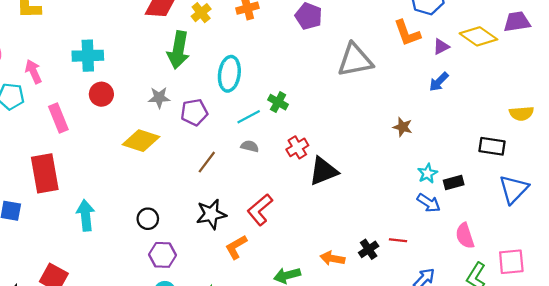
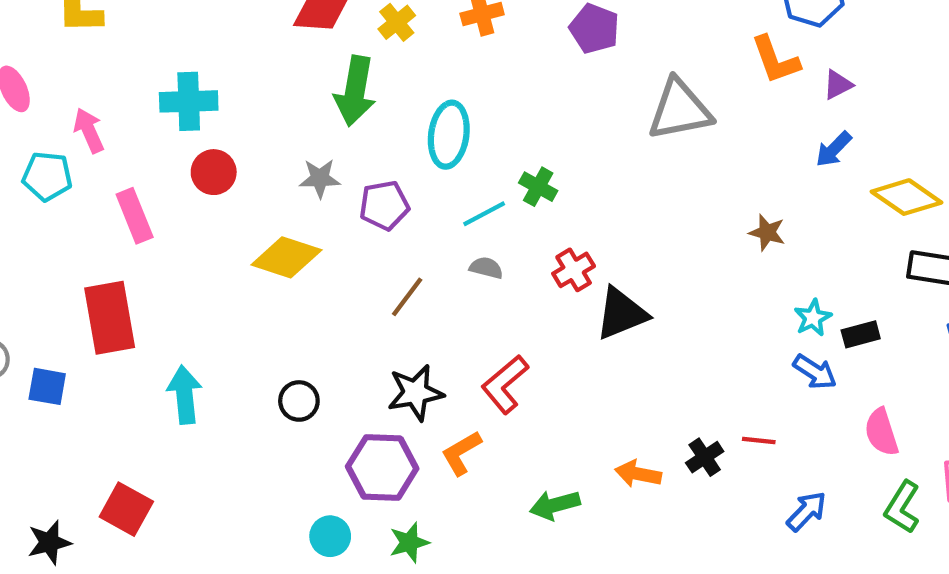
yellow diamond: (478, 36) -> (906, 197), moved
purple hexagon: (163, 255) -> (382, 468), moved, size x1.4

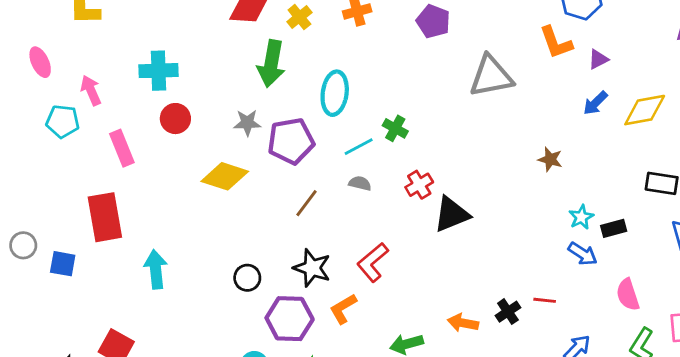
yellow diamond: (906, 197) -> (645, 110), moved, turned -45
purple pentagon: (384, 205) -> (291, 141), size x1.4
black star: (415, 393) -> (312, 268), turned 30
black circle: (299, 401) -> (247, 278), moved

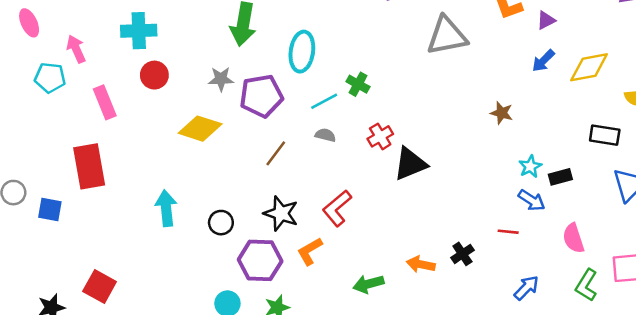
cyan arrow: (156, 269) -> (166, 208), moved
red line: (545, 300) -> (508, 232), moved

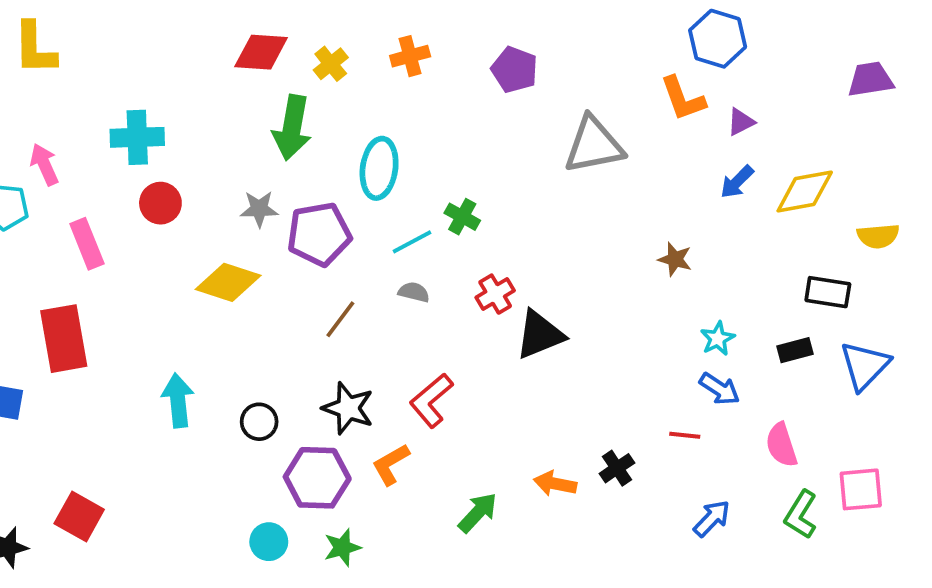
black rectangle: (560, 177) -> (795, 350), moved
green arrow: (368, 284) -> (478, 513), turned 148

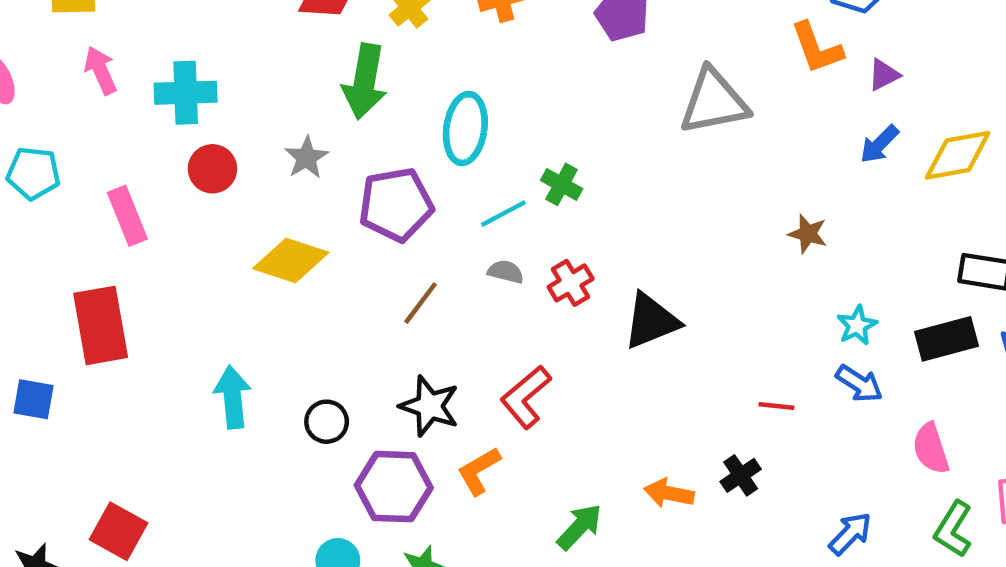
pink arrow: (44, 164) -> (101, 70), moved
gray star: (259, 209) -> (306, 158), moved, turned -30
red cross: (495, 294) -> (571, 283), moved
black rectangle: (795, 350) -> (947, 339), size x1.5
red line: (685, 435) -> (776, 406), moved

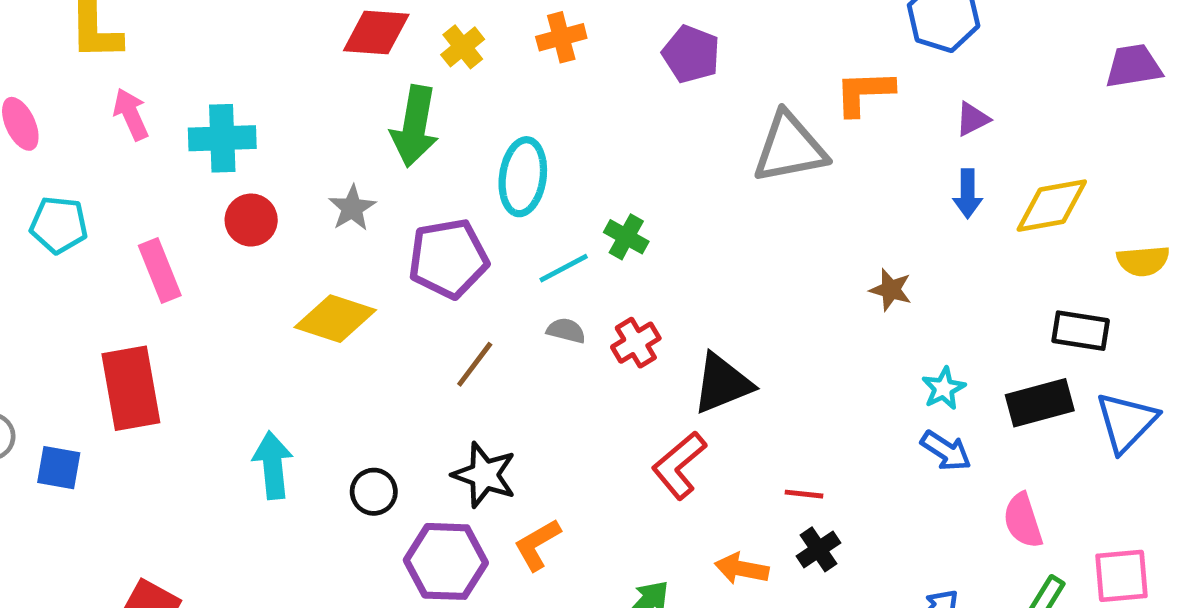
orange L-shape: (817, 48) -> (864, 93), moved, turned 108
blue arrow: (879, 144) -> (968, 194), turned -45
red L-shape: (526, 397) -> (679, 465), moved
red line: (776, 406) -> (804, 494), moved

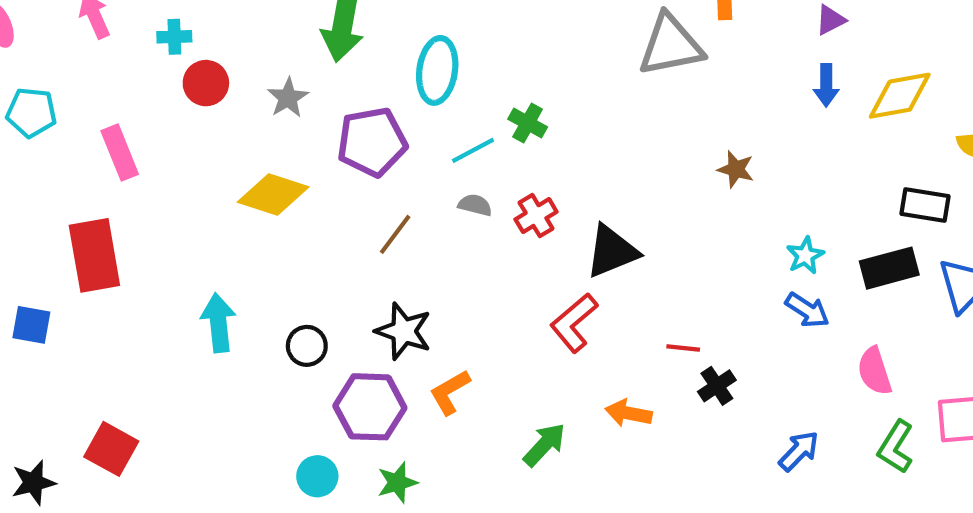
cyan cross: (222, 138) -> (174, 37), size x0.6
red circle: (251, 220) -> (206, 83), moved
brown star: (891, 290) -> (736, 169), moved
black cross: (819, 549) -> (717, 386), moved

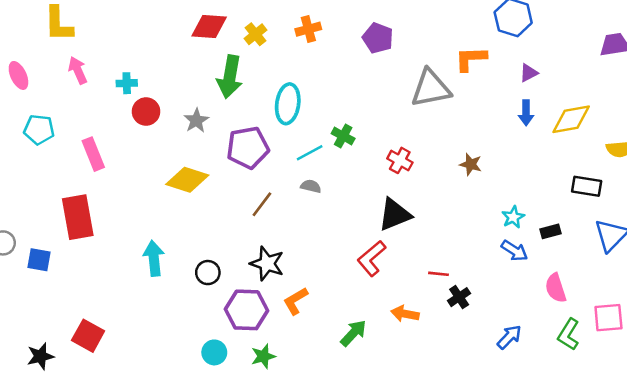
red cross: (536, 216) -> (400, 160), moved, turned -30
black rectangle: (889, 268) -> (551, 231), moved, size x0.6

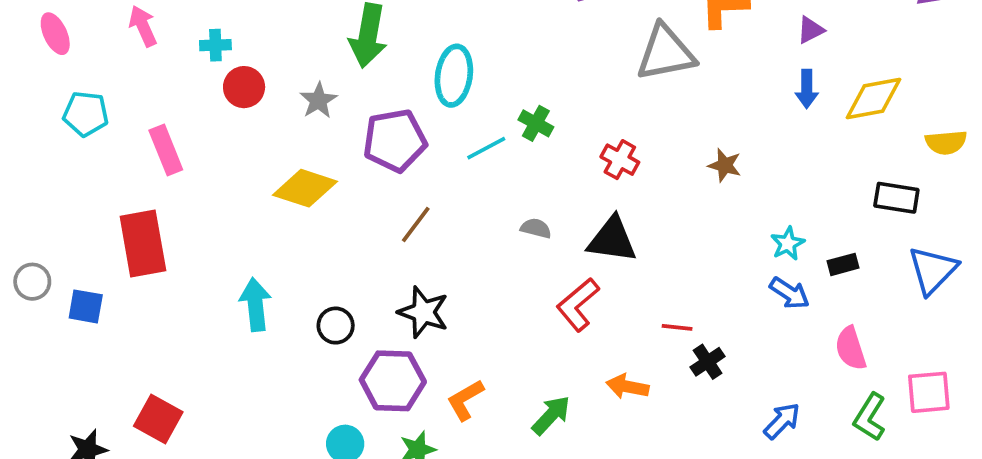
gray semicircle: (311, 186) -> (536, 228), moved
black triangle: (395, 215) -> (612, 240), turned 30
orange L-shape: (295, 301) -> (465, 400), moved

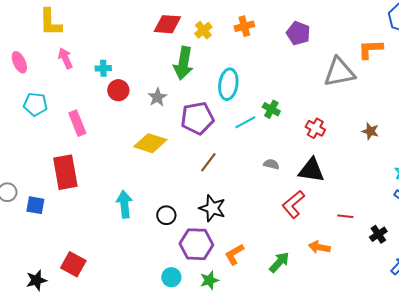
black cross: (708, 362) -> (378, 234), moved

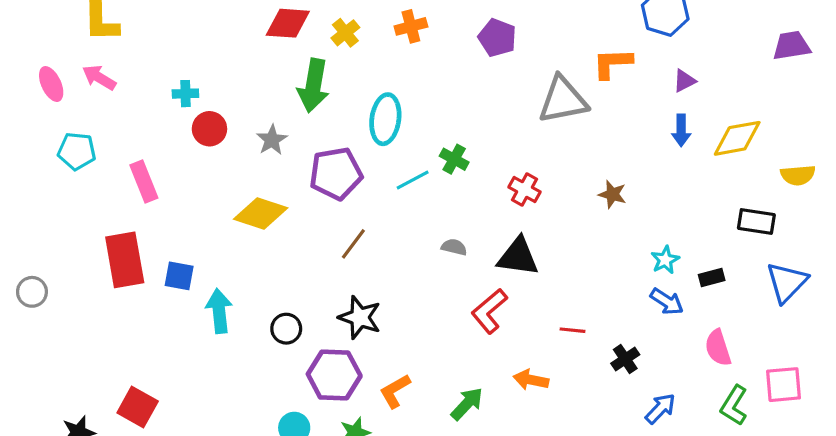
pink arrow: (65, 58) -> (99, 78), moved, turned -35
blue square: (35, 205) -> (179, 276), moved

